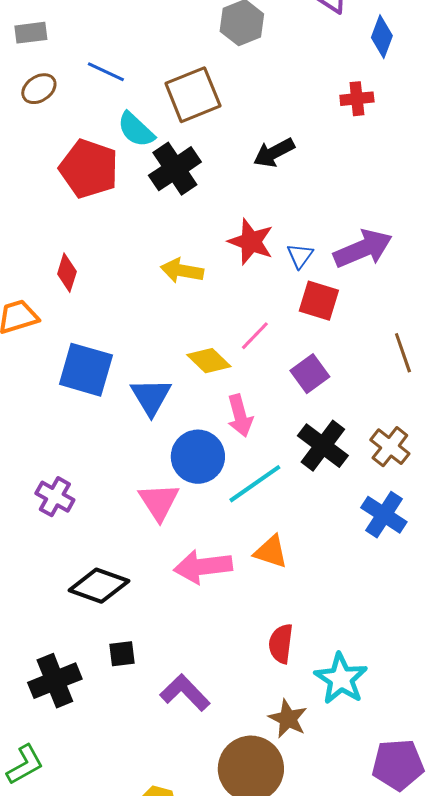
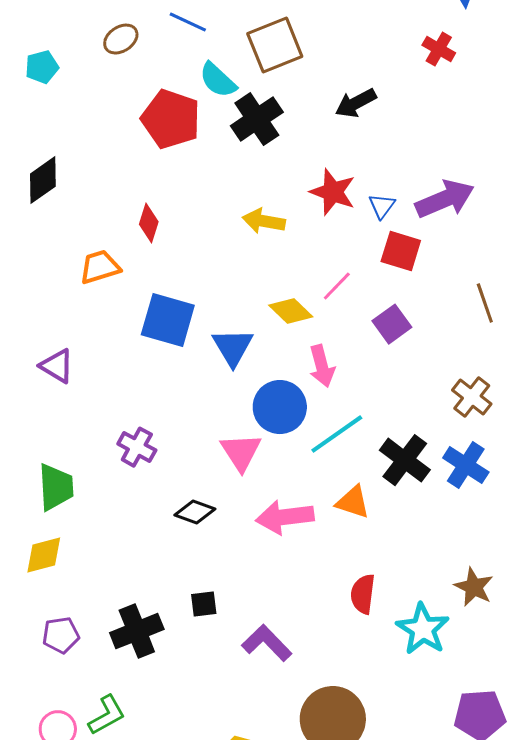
red cross: (357, 99) -> (439, 49), turned 36
black cross: (323, 446) -> (405, 460), moved
black diamond: (99, 586) -> (195, 512), moved, size x0.7
brown star: (288, 719) -> (474, 587), moved

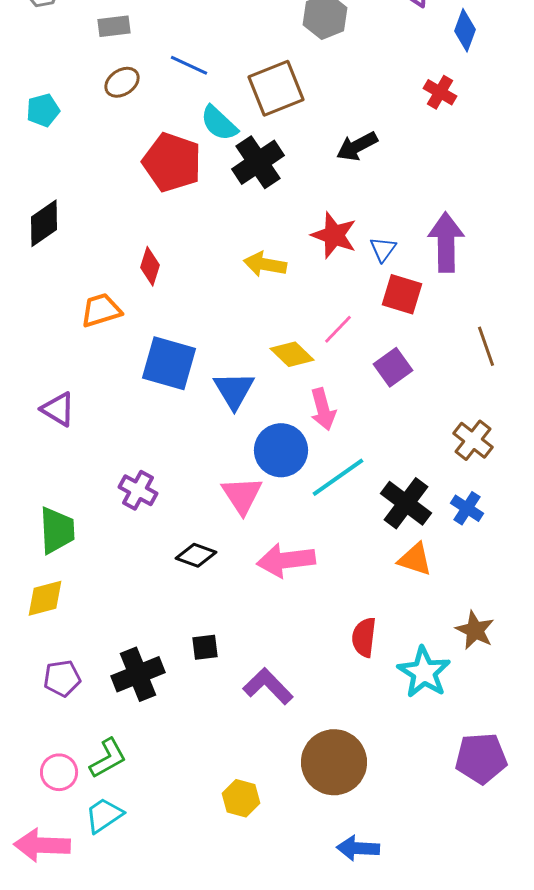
purple arrow: (445, 199) -> (446, 242), turned -68
blue cross: (466, 465) -> (467, 508), size x0.7
orange triangle: (353, 502) -> (415, 559), moved

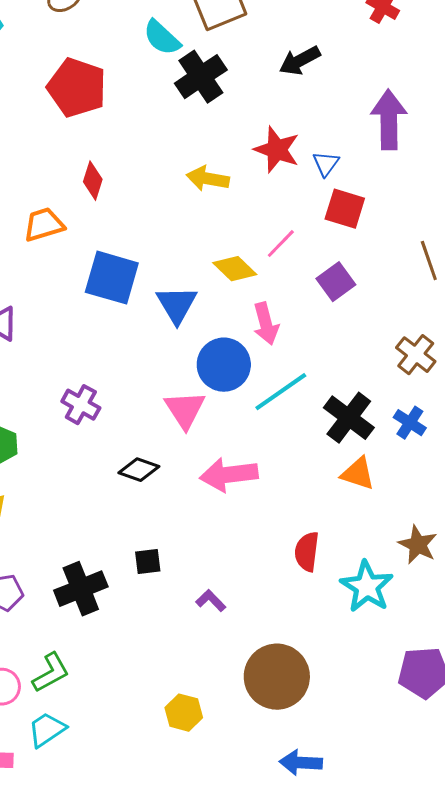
red pentagon: (172, 162) -> (77, 88), moved
purple arrow: (446, 242) -> (389, 120), moved
purple L-shape: (268, 686) -> (211, 601), size x0.6

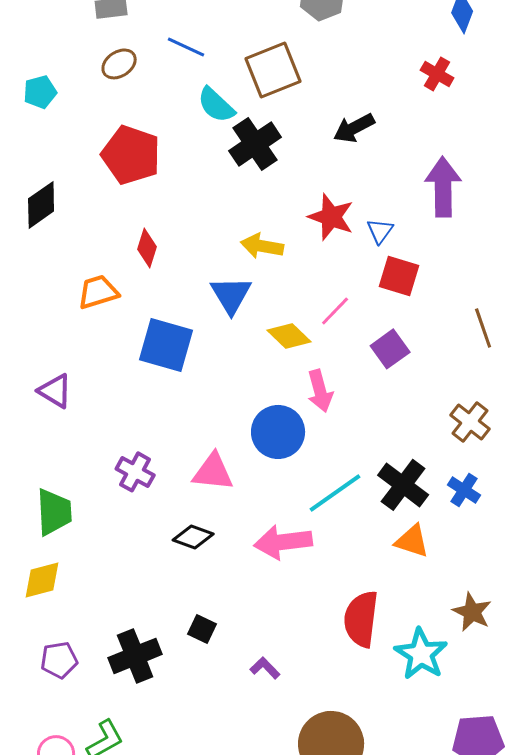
blue triangle: (177, 305) -> (231, 295), moved
cyan line: (281, 392) -> (335, 493), moved
pink triangle: (185, 410) -> (213, 472), moved, turned -51
red semicircle: (307, 552) -> (361, 619), size x1.4
black square: (148, 562) -> (202, 629), turned 32

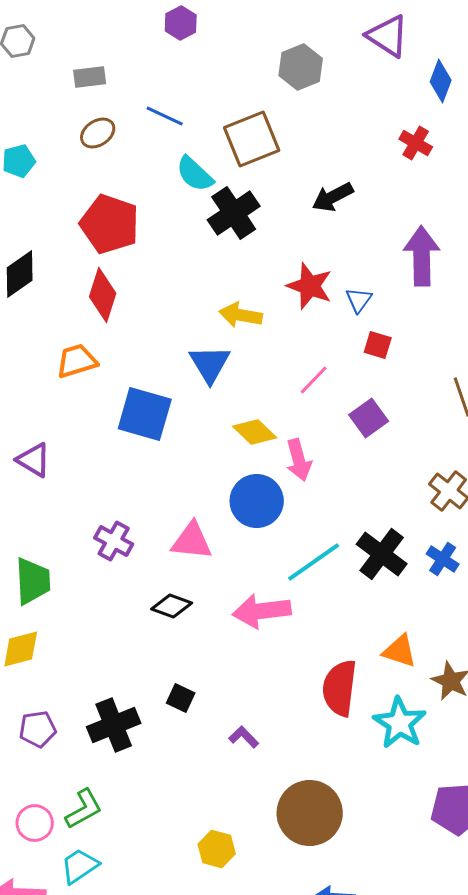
red diamond: (147, 248) -> (103, 295), moved, size x1.4
red square: (399, 276) -> (378, 345), size x0.7
yellow diamond: (289, 336) -> (255, 432), moved
orange triangle: (412, 541) -> (400, 651), moved

